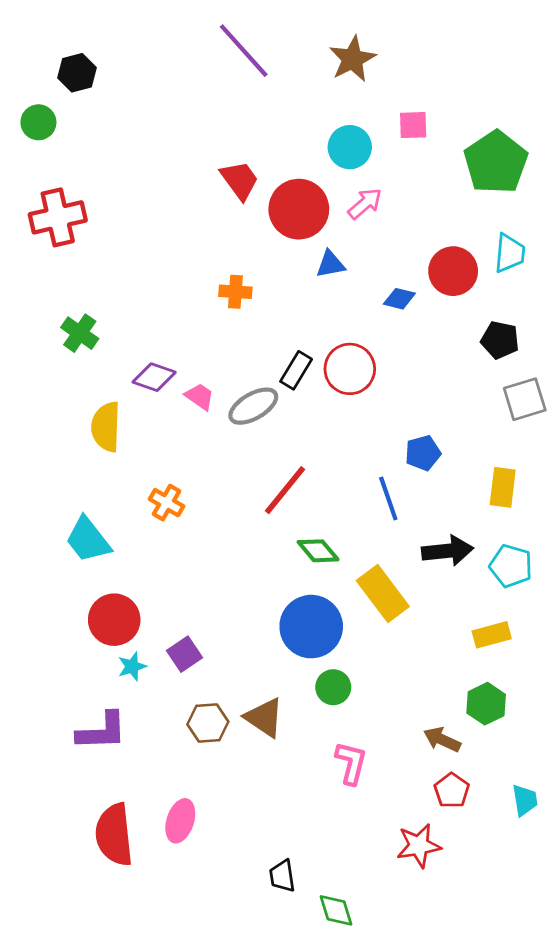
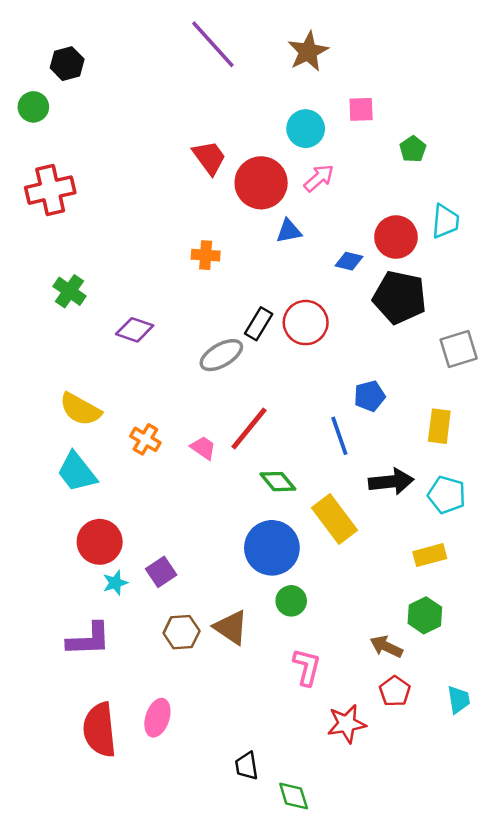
green pentagon: (496, 162) -> (413, 149), moved, size x0.5
black pentagon: (500, 340) -> (400, 297), moved, size x1.6
pink trapezoid: (200, 396) -> (203, 448), moved
yellow semicircle: (106, 427) -> (80, 409), moved, turned -63
red star: (419, 846) -> (347, 724), moved

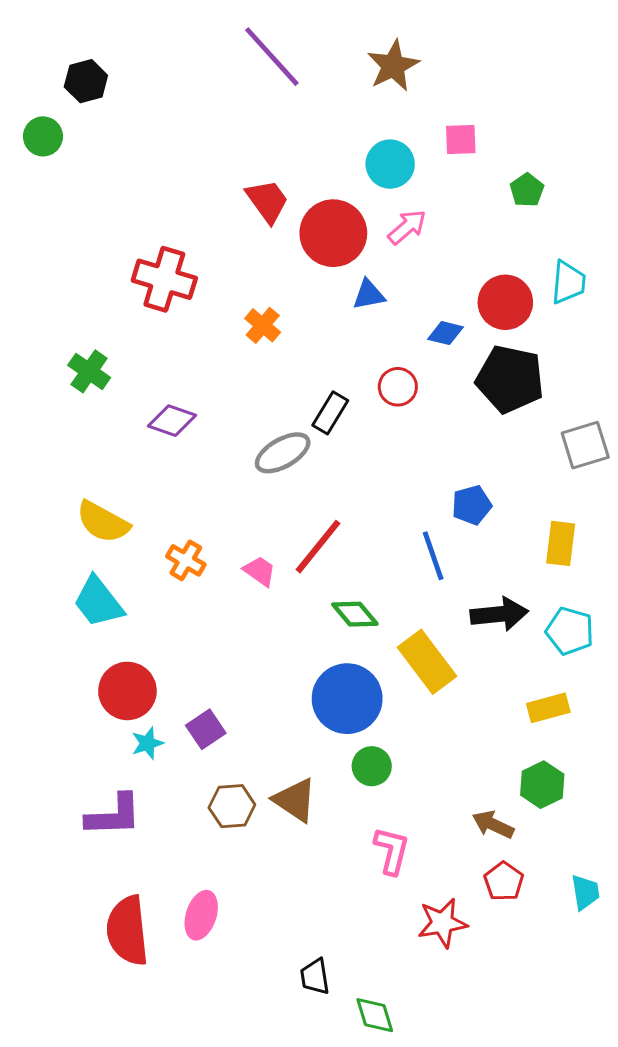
red cross: (50, 190) -> (164, 279), moved, turned 30
orange cross: (206, 255) -> (263, 325), turned 36
red circle: (306, 323) -> (398, 387), moved, size x0.7

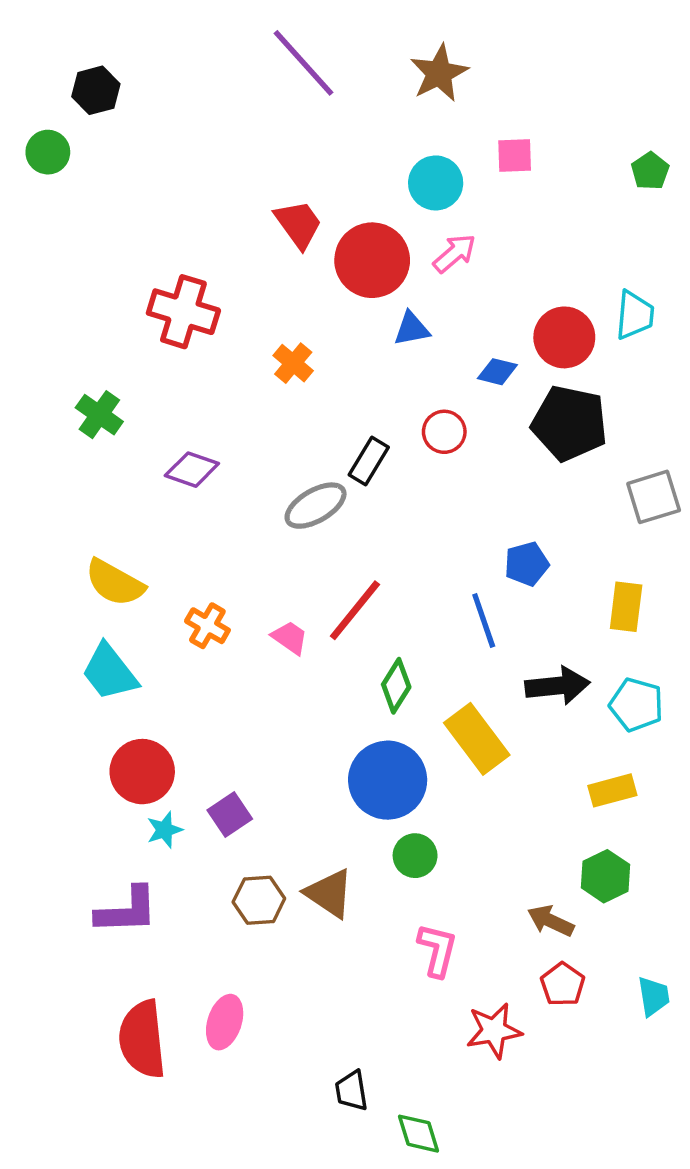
green pentagon: (527, 190) -> (650, 171), moved
green diamond: (355, 614) -> (396, 686), turned 72

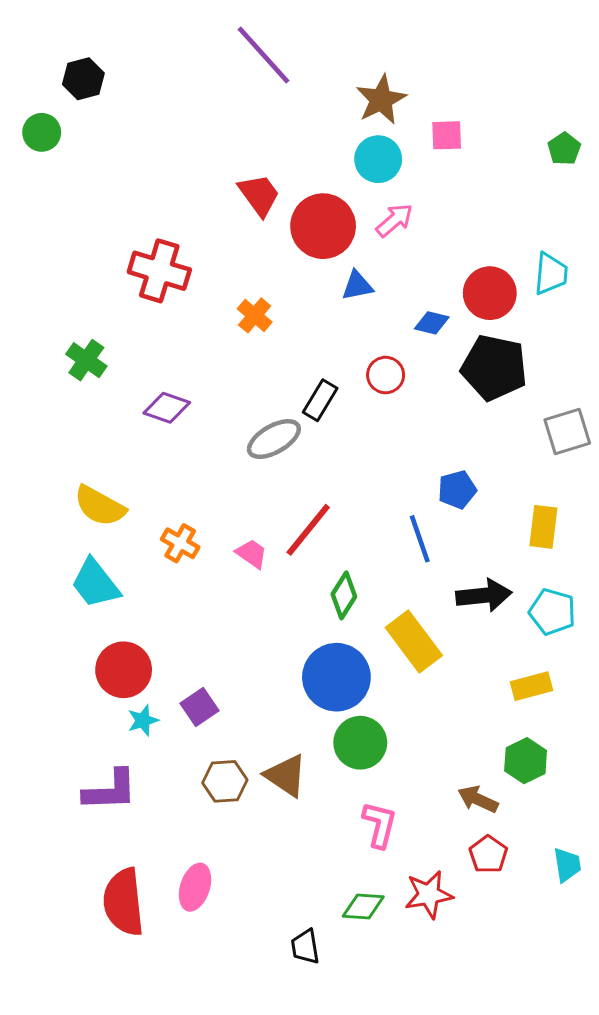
brown star: (439, 73) -> (381, 100), moved
green circle: (415, 856) -> (360, 743), size x1.4
green diamond: (418, 1134) -> (363, 906), moved, turned -69

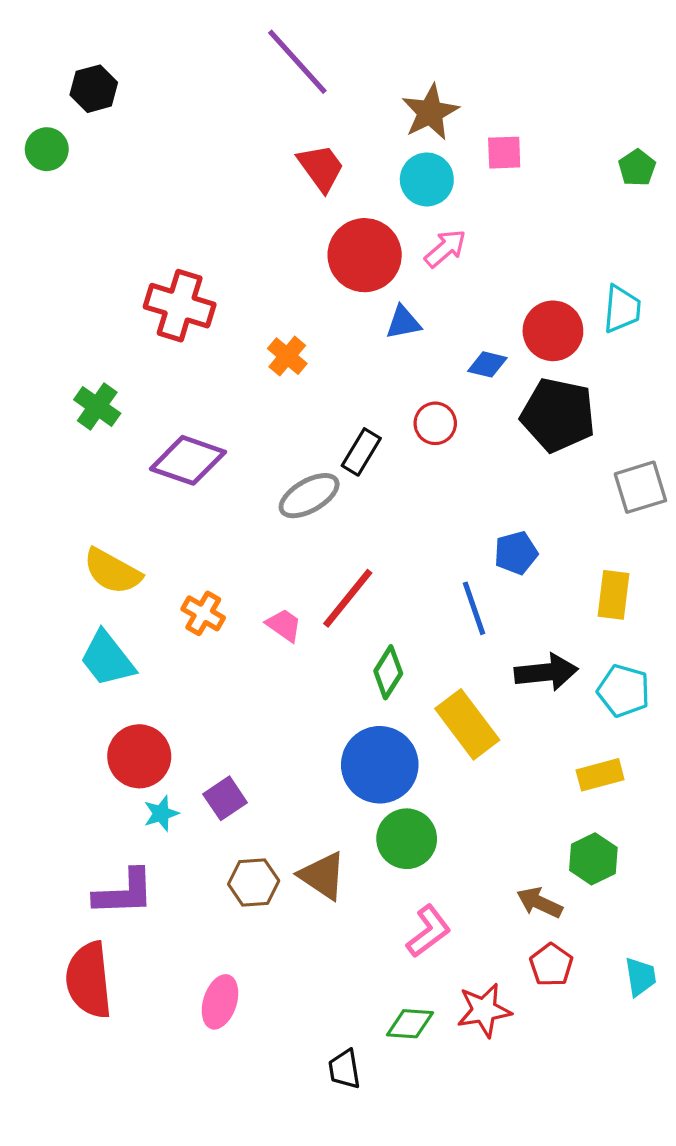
red trapezoid: (259, 195) -> (321, 168), moved
purple diamond: (167, 408) -> (188, 460), size x1.4
pink L-shape: (380, 825) -> (429, 931), turned 39
red semicircle: (124, 902) -> (89, 980), moved

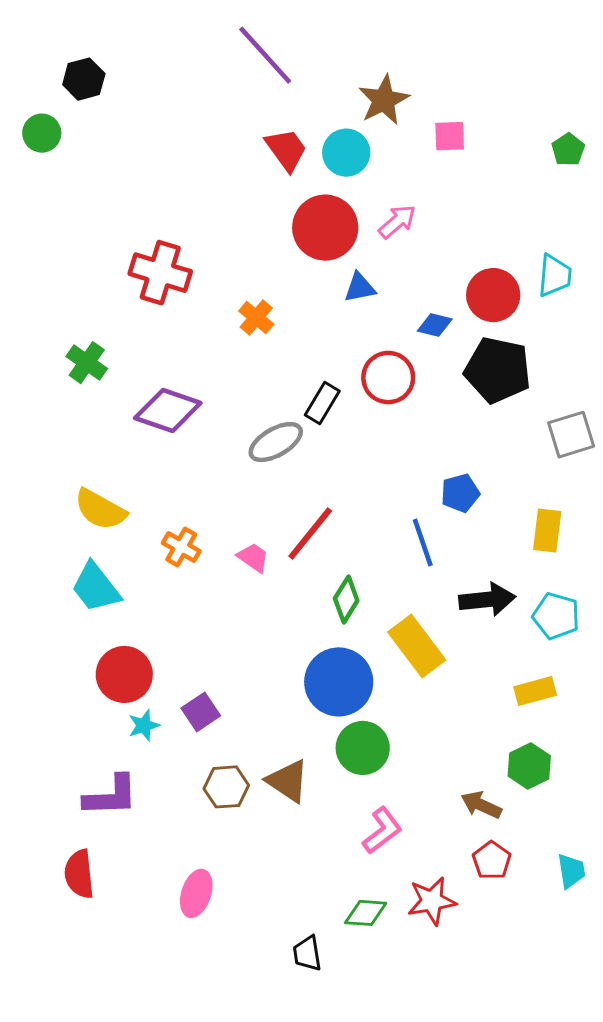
cyan circle: (427, 179) -> (346, 153), moved
red circle: (435, 423) -> (388, 378), size x1.4
red semicircle: (89, 980) -> (79, 874), size x0.7

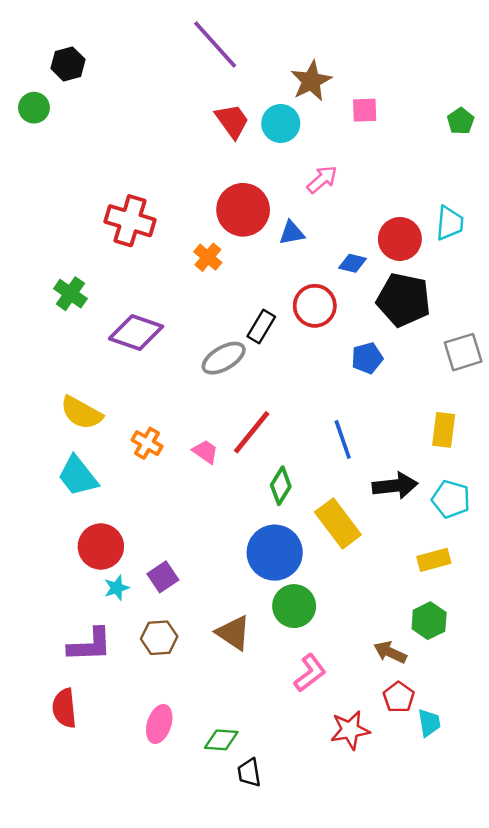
red circle: (325, 228) -> (243, 210), moved
blue pentagon: (460, 493) -> (367, 358), moved
brown hexagon: (226, 787) -> (159, 638), moved
cyan trapezoid: (571, 871) -> (429, 723), moved
green diamond: (366, 913) -> (221, 740), moved

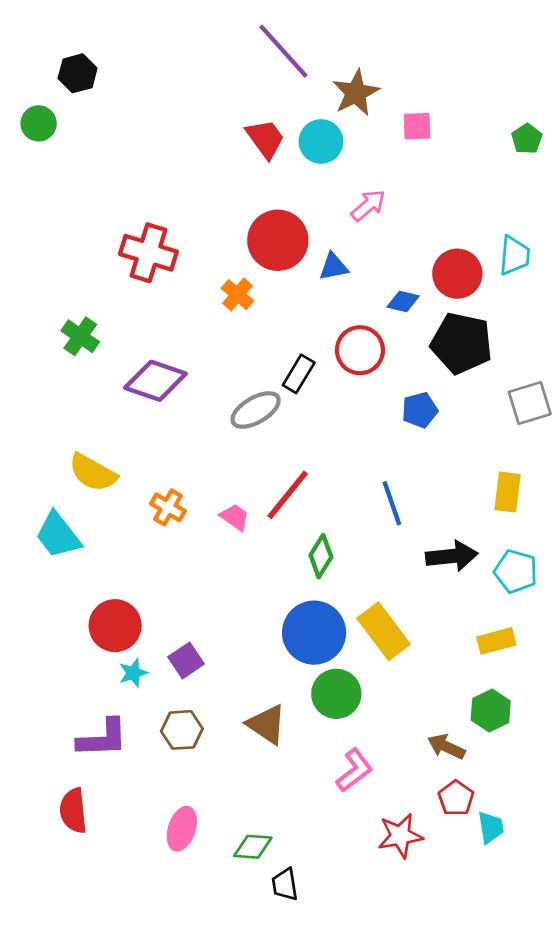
purple line: (215, 44) -> (283, 51), moved
cyan trapezoid: (78, 476) -> (58, 535), moved
yellow rectangle: (338, 523) -> (384, 631), moved

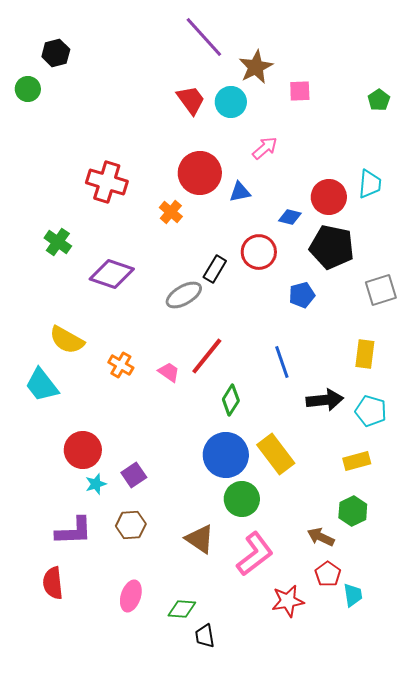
brown triangle: (267, 724) -> (200, 539), moved
pink L-shape: (354, 770) -> (255, 554), size x1.4

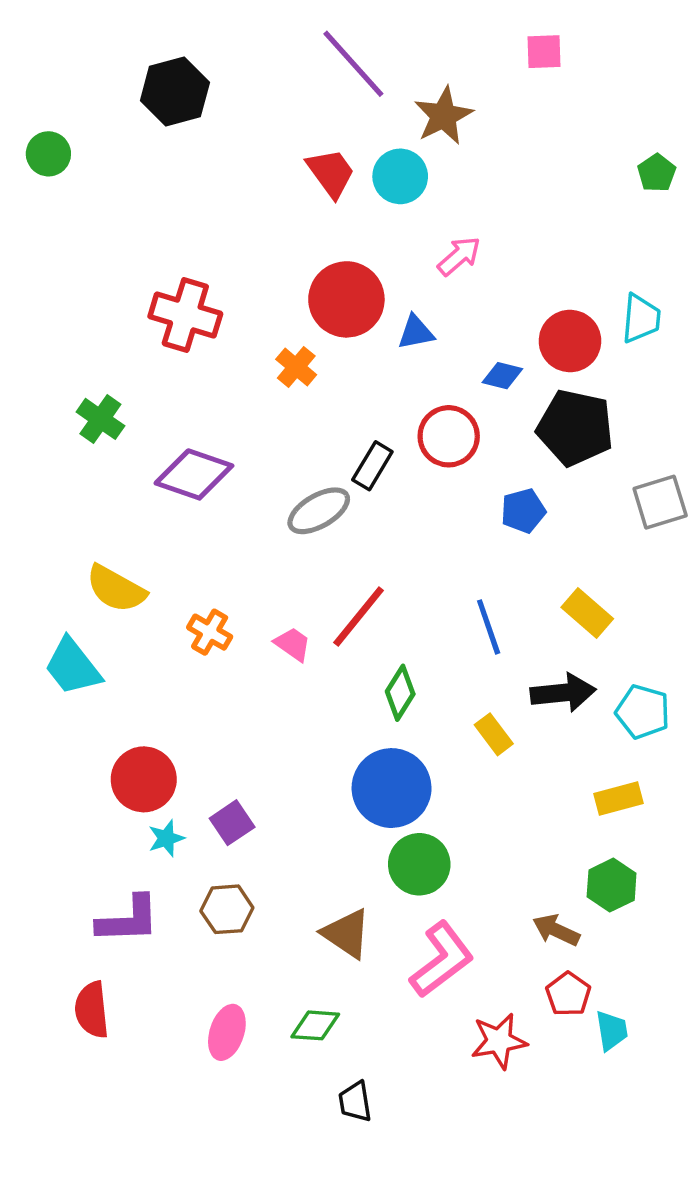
black hexagon: (56, 53) -> (175, 91), moved, size x1.4
pink square: (300, 91) -> (544, 52), moved
yellow rectangle: (365, 354) -> (587, 613), moved, turned -56
yellow rectangle: (276, 454) -> (494, 734), moved, size x0.6
green diamond: (182, 609) -> (315, 1025), moved

